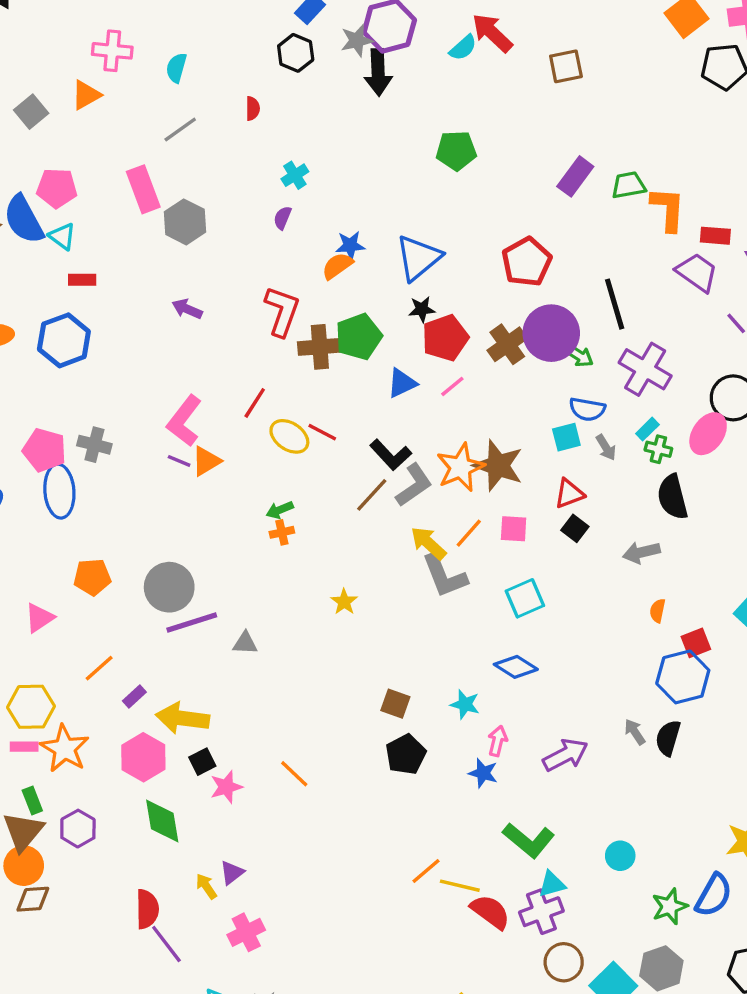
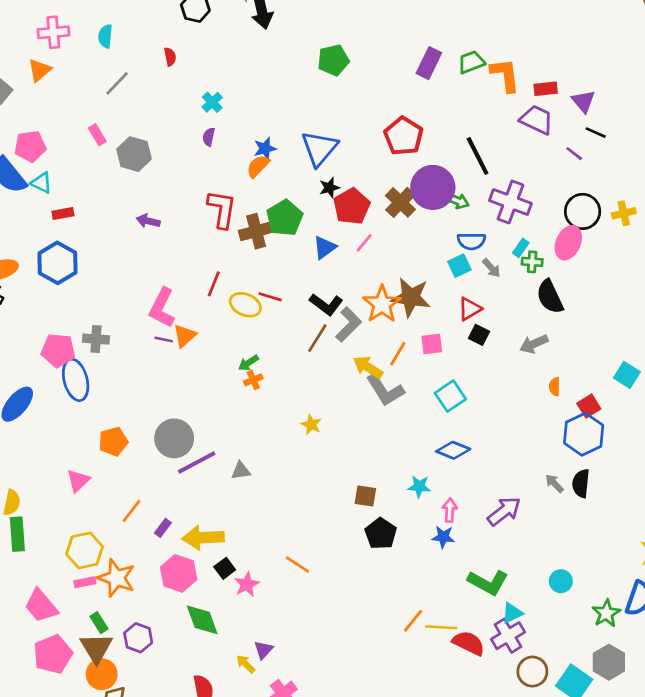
pink rectangle: (143, 189) -> (97, 135), size x0.6

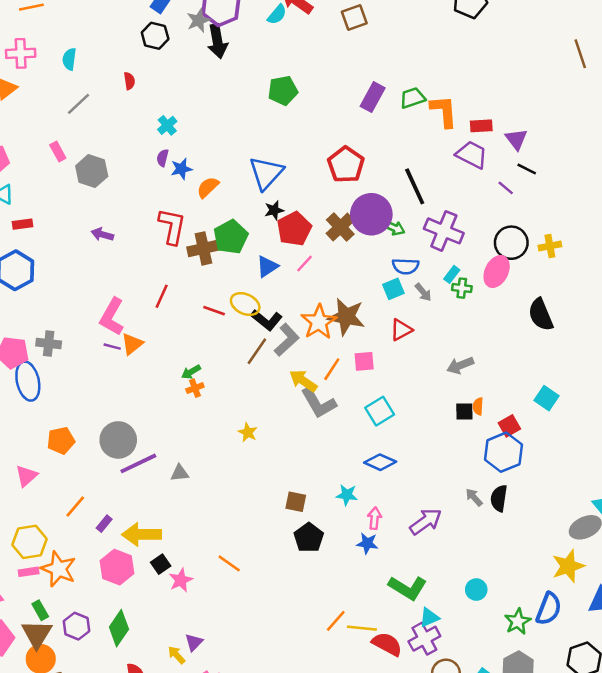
blue star: (265, 149) -> (181, 169), moved
black semicircle: (550, 297) -> (541, 315), moved
yellow ellipse: (245, 305) -> (245, 304), moved
black square: (479, 335) -> (464, 411), moved, turned -30
green diamond: (202, 620) -> (119, 628), moved, turned 52

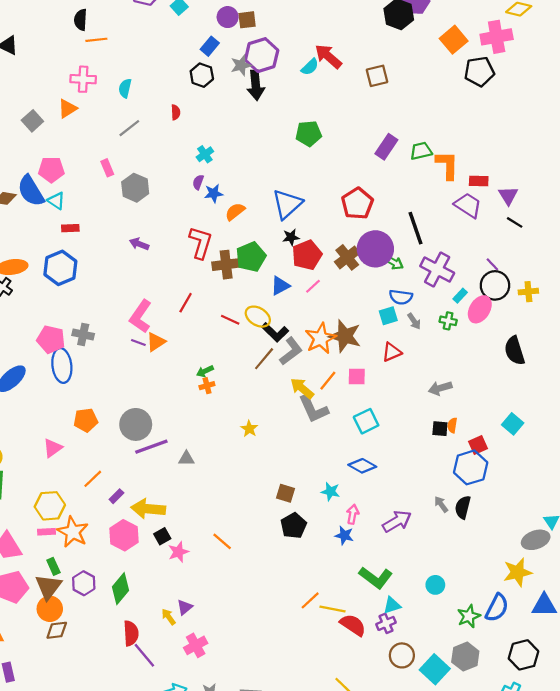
purple line: (506, 188) -> (492, 264), moved
cyan rectangle: (452, 274) -> (460, 296), moved
purple cross: (424, 639) -> (386, 623), size x0.7

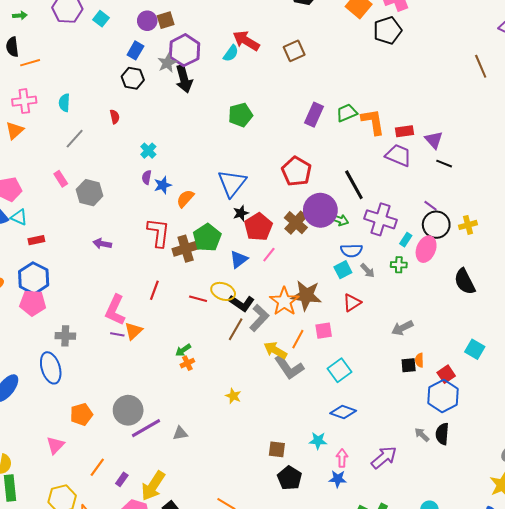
pink pentagon: (51, 339) -> (33, 303), moved
yellow arrow: (148, 509) -> (153, 486), turned -52

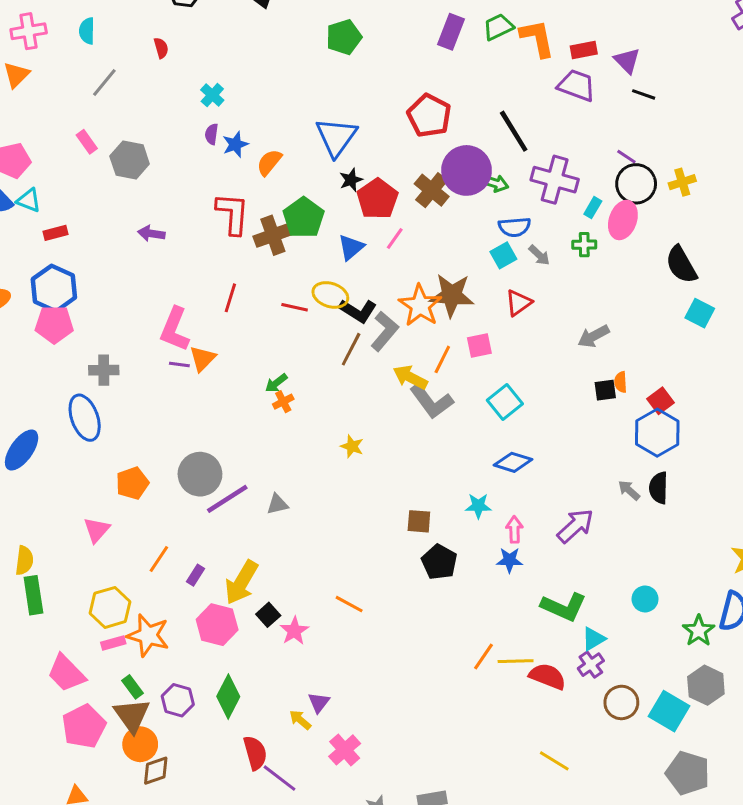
cyan square: (475, 349) -> (700, 313), moved

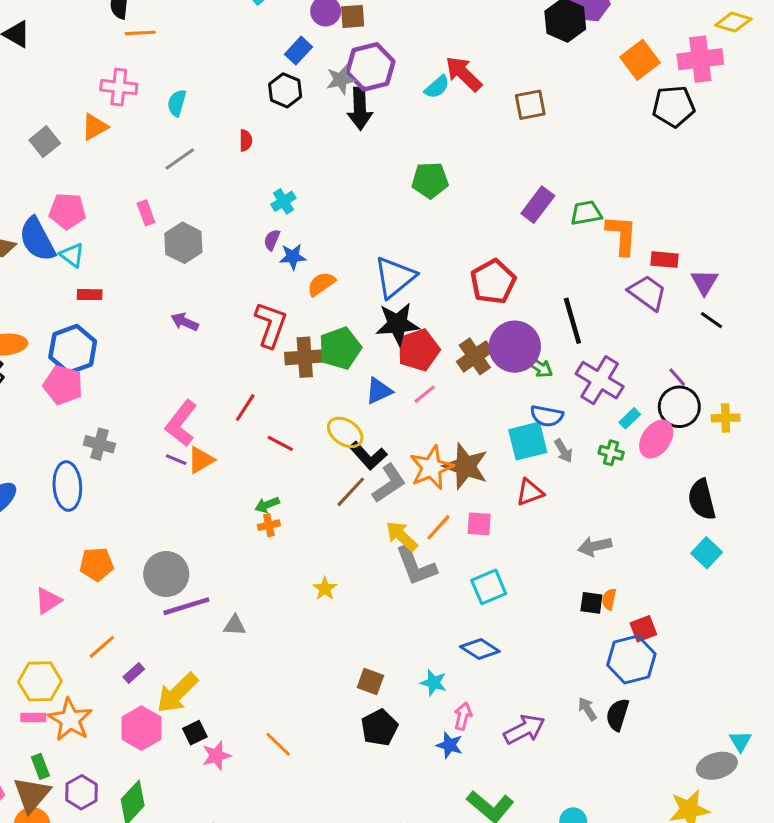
black star: (351, 180) -> (397, 324), size x1.8
cyan square: (503, 255) -> (528, 441), size x1.5
red line: (295, 307) -> (280, 443), moved

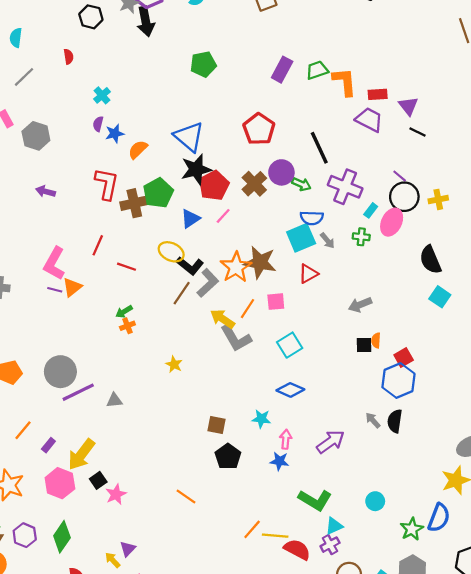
blue triangle: (395, 277) -> (189, 137), turned -32
purple circle: (515, 347) -> (281, 172), size x0.7
orange line: (278, 744) -> (186, 497), moved

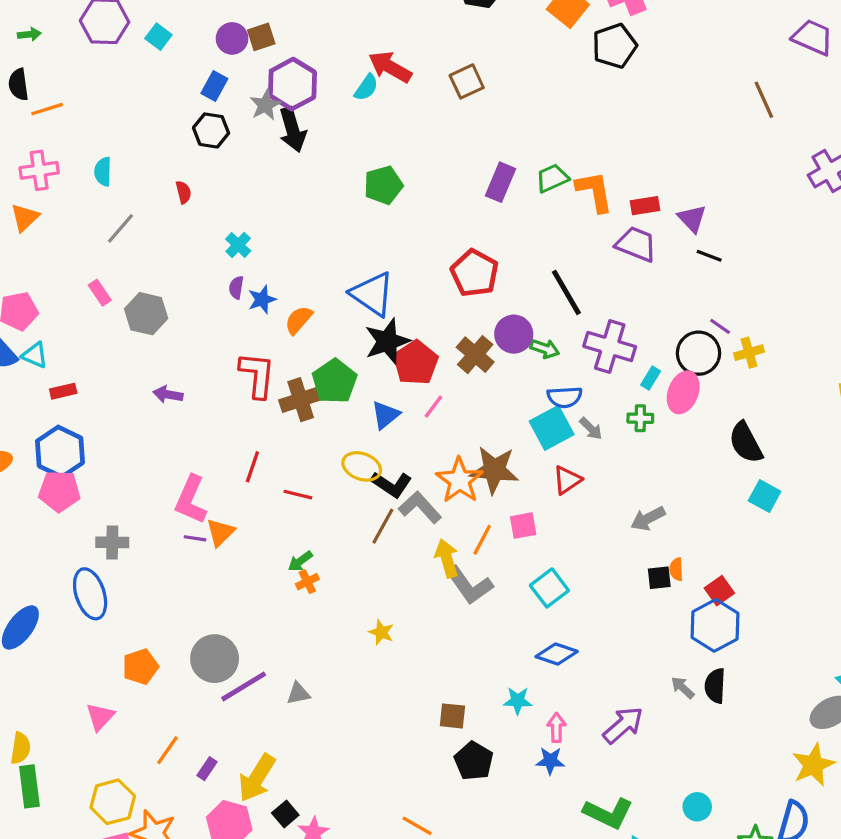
purple line: (400, 176) -> (720, 326), moved
gray L-shape: (208, 283) -> (420, 507), turned -84
yellow arrow: (223, 319) -> (447, 558), turned 45

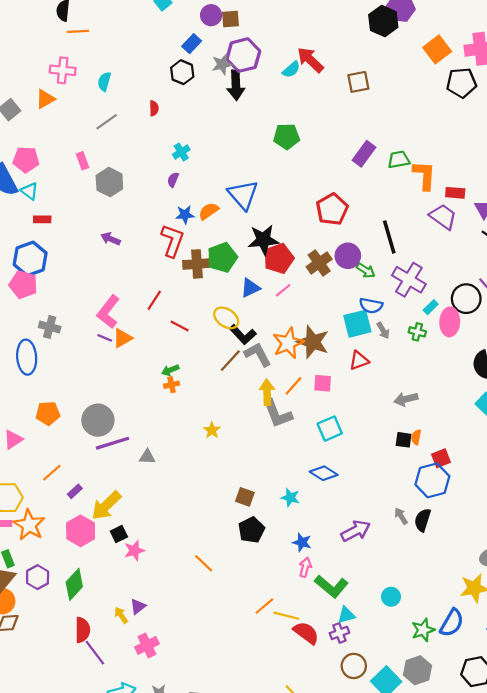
blue triangle: (372, 294) -> (243, 195), moved
blue star: (262, 299) -> (185, 215), moved
pink ellipse: (683, 392) -> (450, 322), turned -32
pink arrow: (556, 727) -> (305, 567), moved

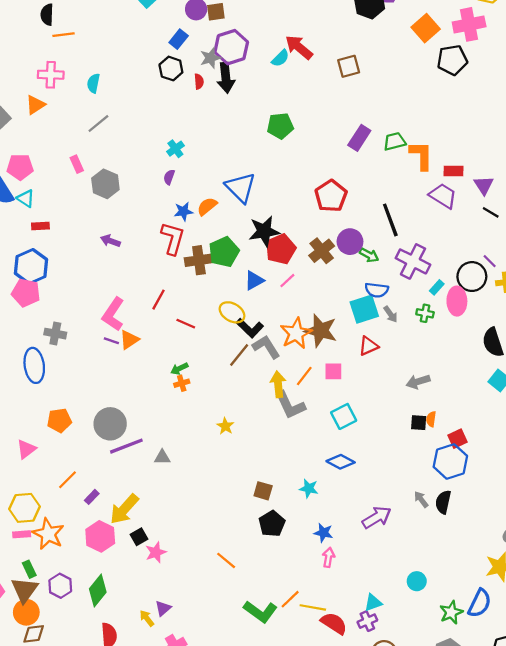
red semicircle: (154, 108) -> (199, 82), moved
green L-shape: (331, 586) -> (260, 612), moved

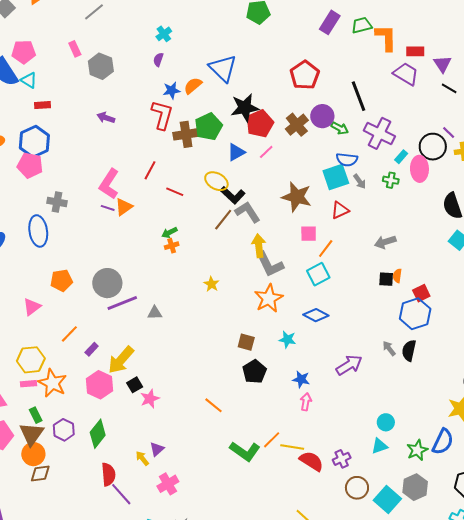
orange star: (296, 333) -> (269, 298), moved
orange line: (304, 376) -> (326, 249), moved
cyan triangle: (373, 603) -> (379, 446), moved

